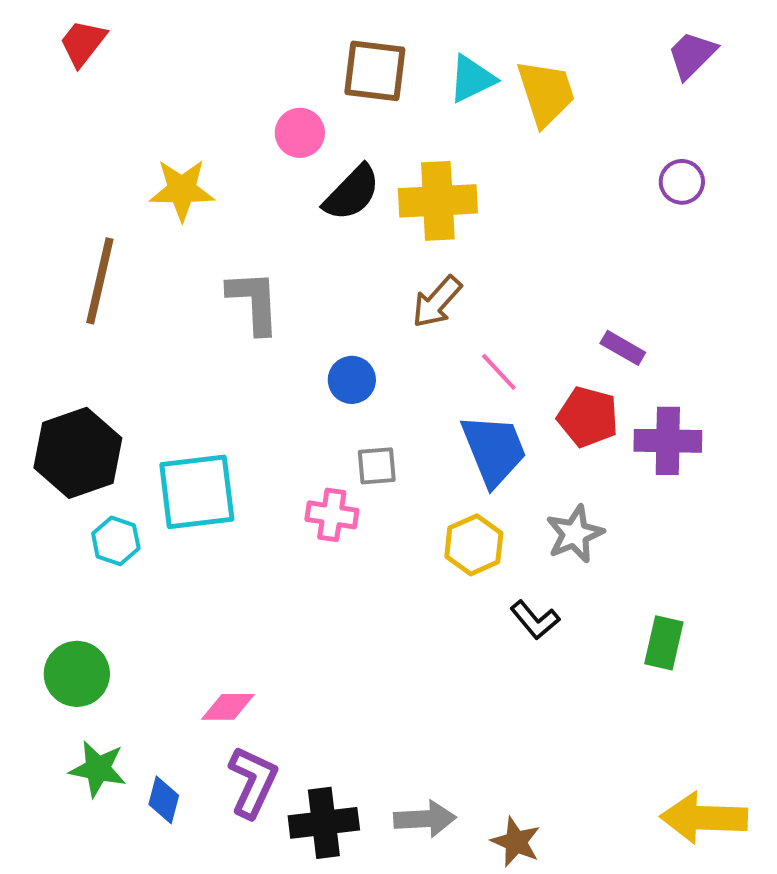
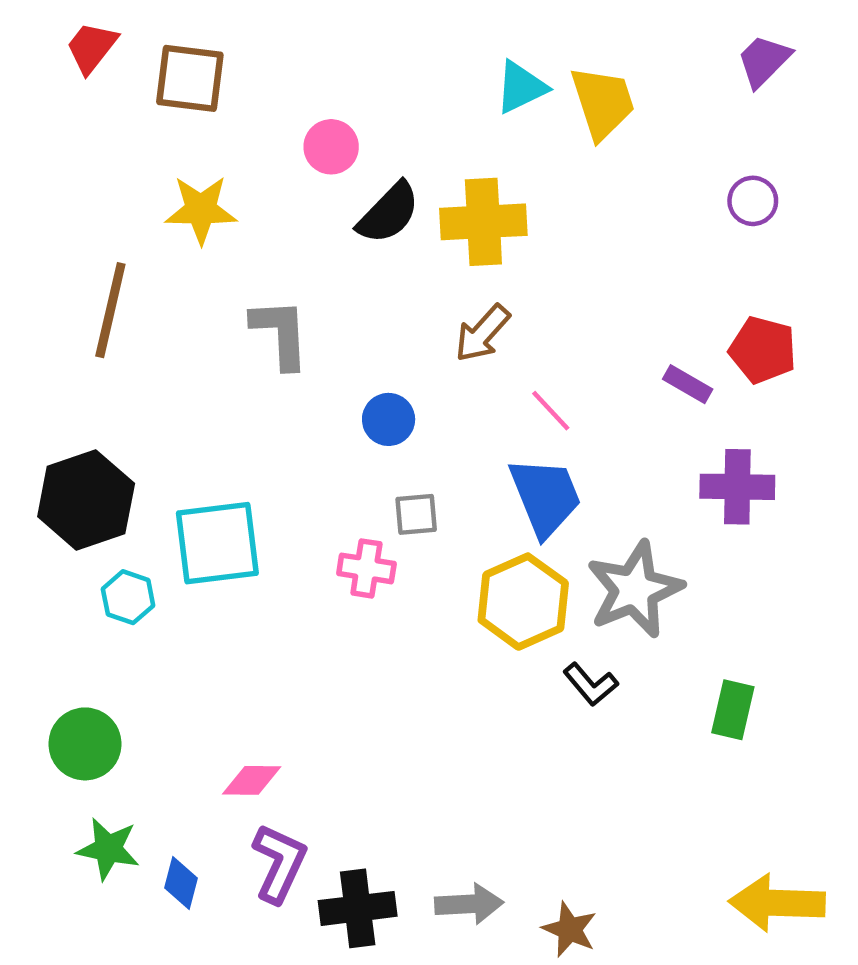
brown square: (375, 71) -> (190, 78), moved
red pentagon: (588, 417) -> (763, 350), moved
gray star: (575, 534) -> (635, 589), size x1.5
yellow hexagon: (474, 545) -> (523, 602), size x1.4

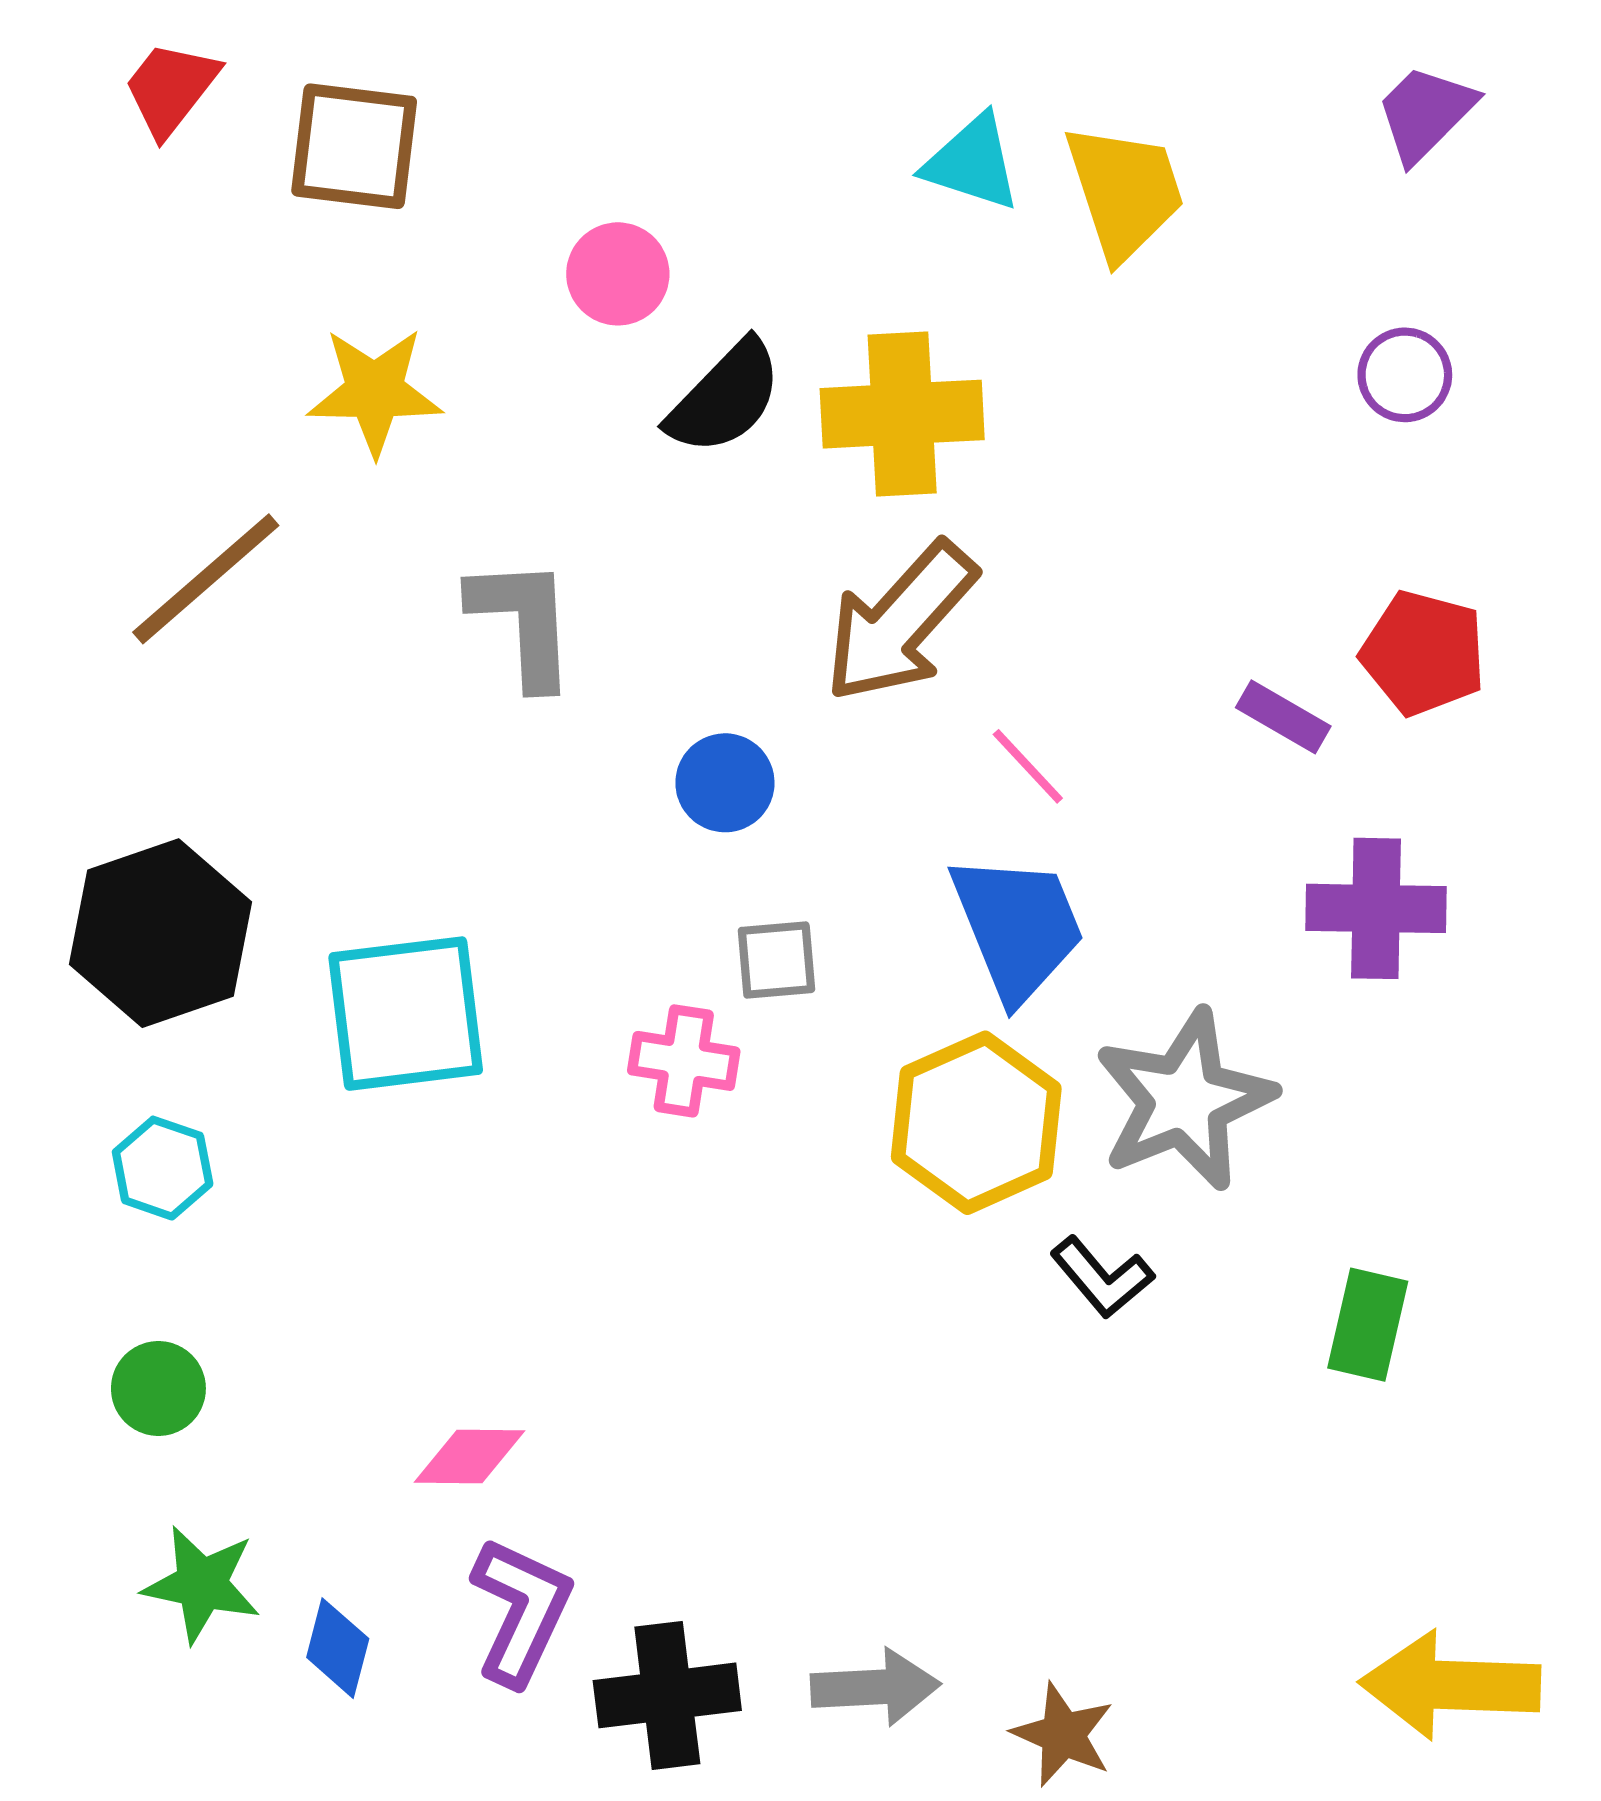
cyan triangle: (521, 87) -> (972, 163), turned 44
brown line: (110, 310) -> (206, 579), turned 36
brown arrow: (482, 333) -> (900, 622), size x1.5
cyan hexagon: (128, 597) -> (163, 1168), moved
green circle: (85, 744) -> (158, 1388), size x0.7

